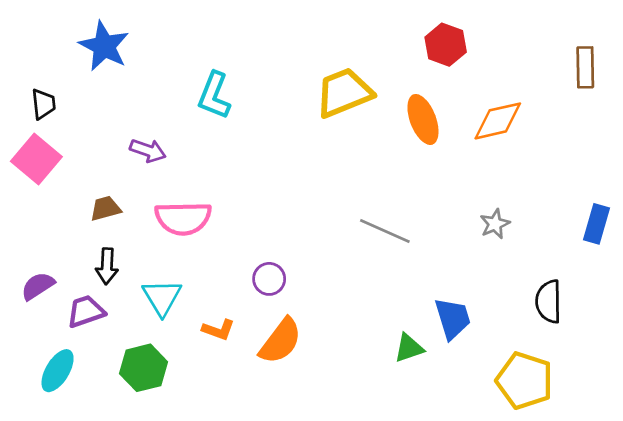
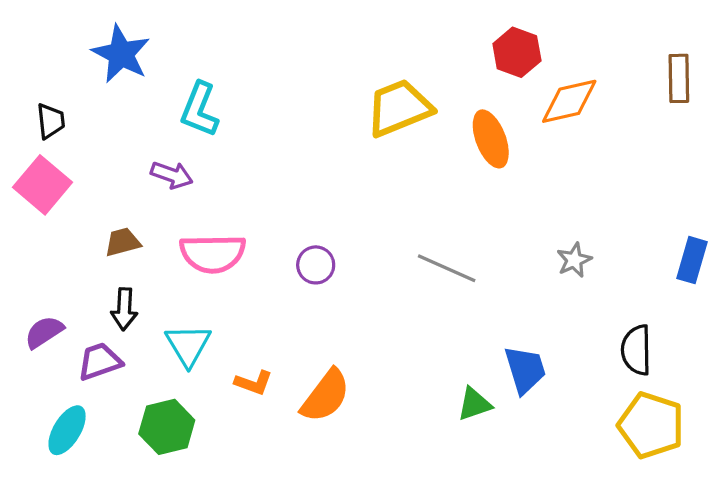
cyan L-shape: (214, 96) -> (200, 110), moved
orange diamond: (498, 121) -> (569, 101), moved
purple circle: (269, 279) -> (316, 265), moved
yellow pentagon: (525, 381) -> (651, 425), moved

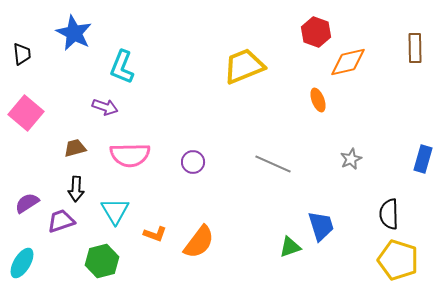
black trapezoid: (51, 121) -> (22, 54), moved
orange ellipse: (491, 139) -> (318, 100), moved, size x0.7
cyan ellipse: (67, 430) -> (22, 263), moved

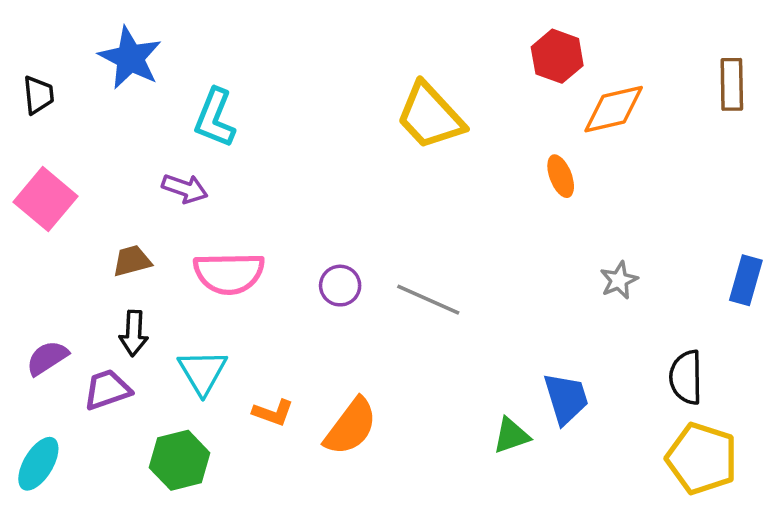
yellow trapezoid: (244, 66) -> (430, 116), turned -111
gray line: (273, 164) -> (428, 300), moved

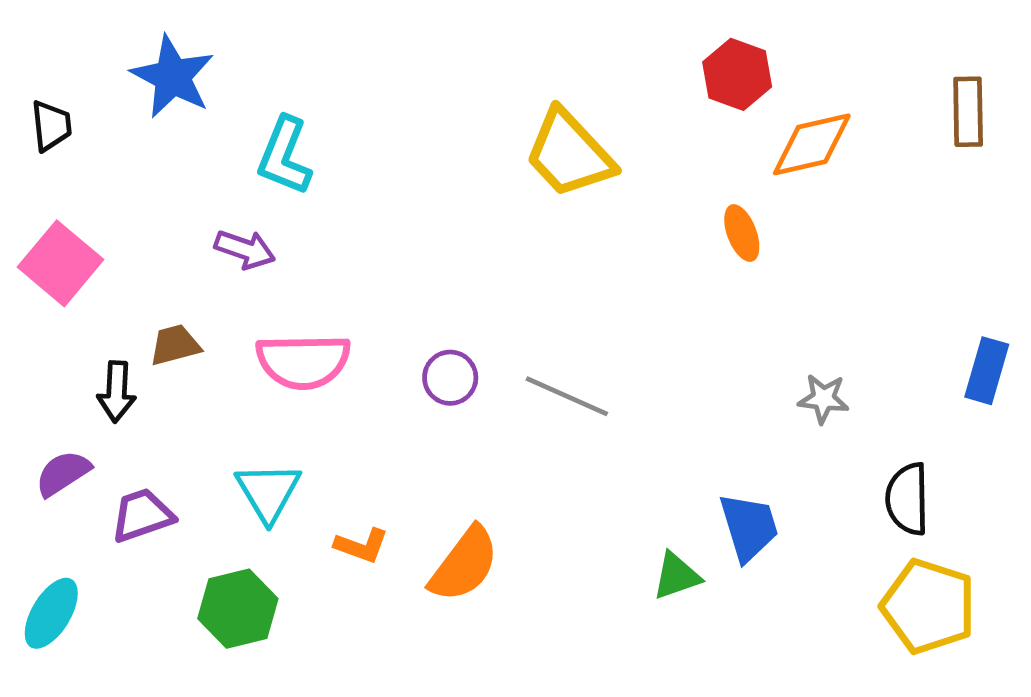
gray star: (619, 280) -> (823, 399), moved, turned 30
black arrow: (134, 333) -> (117, 392), moved

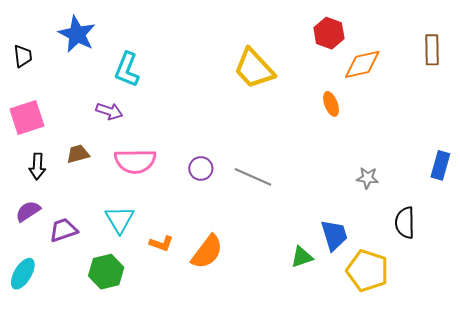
pink square: (61, 263) -> (27, 117), turned 32
black arrow: (117, 392) -> (37, 166), moved
yellow pentagon: (928, 606) -> (367, 271), moved

